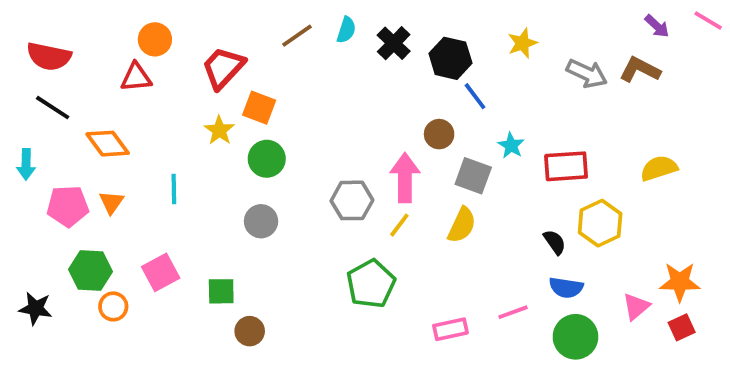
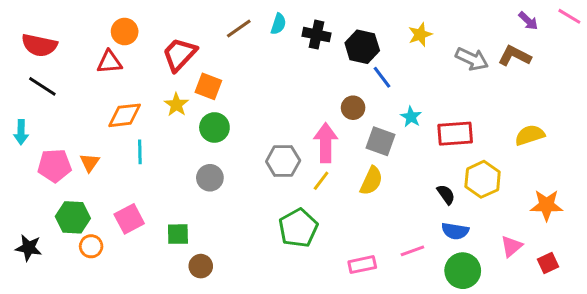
black cross: (394, 43) -> (317, 35), turned -32
orange diamond: (108, 144) -> (125, 115), moved, turned -60
orange star: (680, 282) -> (547, 205), moved

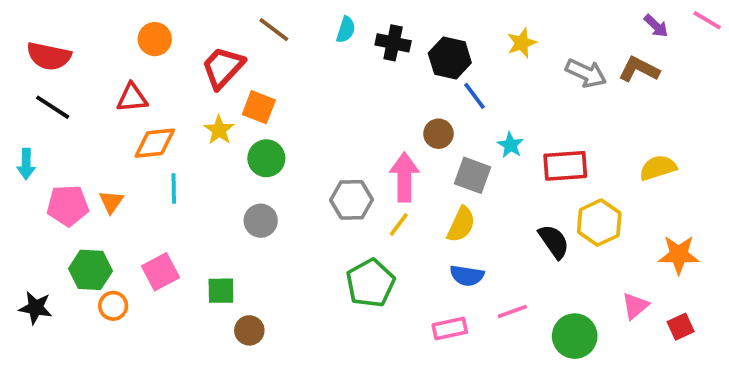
brown line: (239, 28) -> (274, 30), moved, turned 72
red triangle: (109, 62) -> (132, 98), moved
black semicircle: (446, 195) -> (554, 241), size x1.4
blue semicircle: (455, 231) -> (467, 276), moved

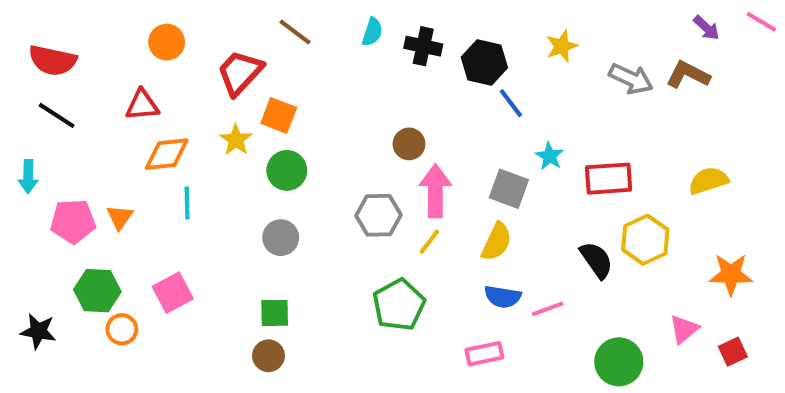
brown circle: (438, 134) -> (409, 144), moved
green square: (221, 291) -> (275, 313), moved
pink line: (512, 311) -> (548, 309), moved

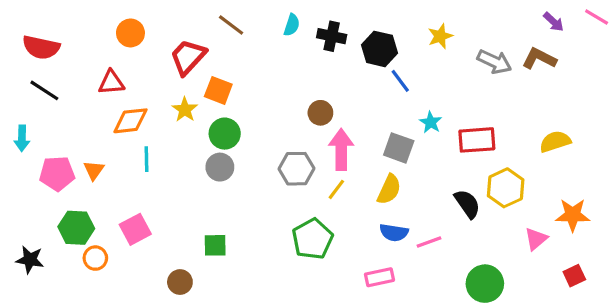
gray circle: (281, 238) -> (220, 167), moved
pink triangle: (684, 329) -> (536, 239), moved
brown circle: (268, 356) -> (180, 282), moved

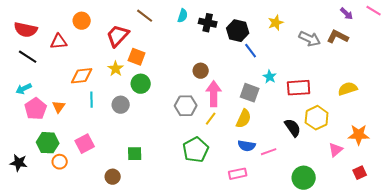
red triangle: (111, 82) -> (59, 42), moved
cyan arrow: (22, 138) -> (24, 89), moved, turned 63
gray circle: (220, 167) -> (121, 105), moved
pink pentagon: (57, 173) -> (36, 109), turned -30

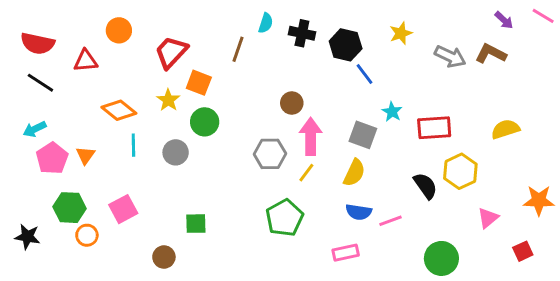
brown line: (145, 16) -> (238, 49), moved, turned 72
orange diamond: (82, 76) -> (119, 110), turned 45
orange star: (359, 135) -> (539, 200), moved

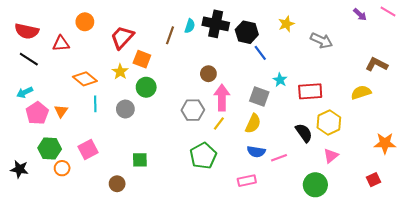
cyan semicircle: (266, 23) -> (190, 26), moved
black cross: (302, 33) -> (216, 24), size x1.4
brown L-shape: (491, 54) -> (377, 64), moved
pink triangle: (488, 218) -> (331, 156), moved

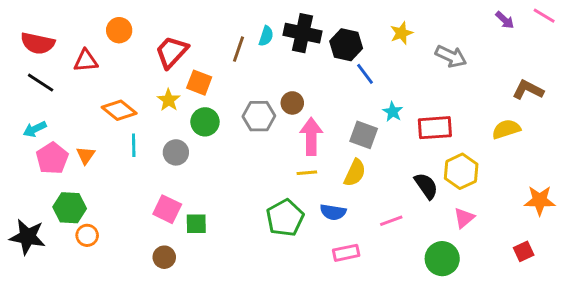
gray hexagon: (193, 110) -> (259, 116), moved
yellow line: (219, 124) -> (307, 173), turned 48
pink square: (88, 149) -> (167, 209), moved, turned -36
blue semicircle: (256, 152) -> (333, 212), moved
black star: (19, 169) -> (27, 237), size x1.4

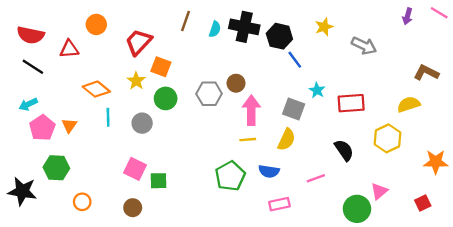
purple arrow: (505, 20) -> (407, 16), turned 63
brown line: (238, 49) -> (186, 21), moved
yellow hexagon: (461, 171) -> (388, 138), moved
pink triangle: (464, 218) -> (379, 191), moved
orange circle: (87, 235) -> (82, 202), moved

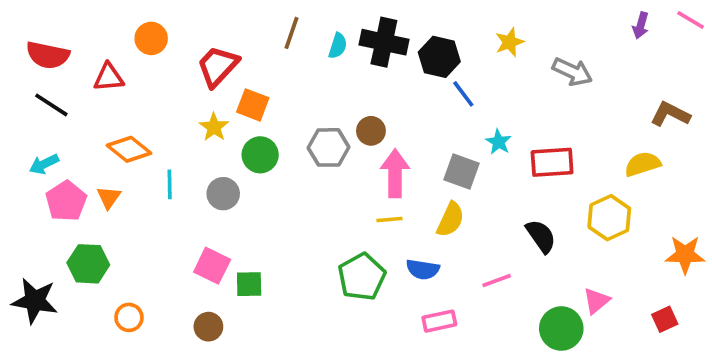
orange diamond: (96, 89) -> (129, 149), moved

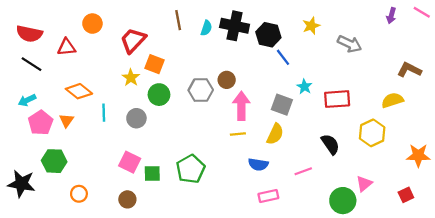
brown line: (292, 33) -> (178, 20), turned -30
green pentagon: (362, 277) -> (191, 169), moved

